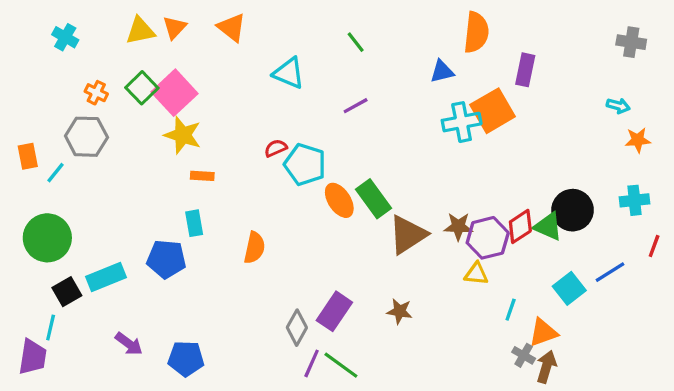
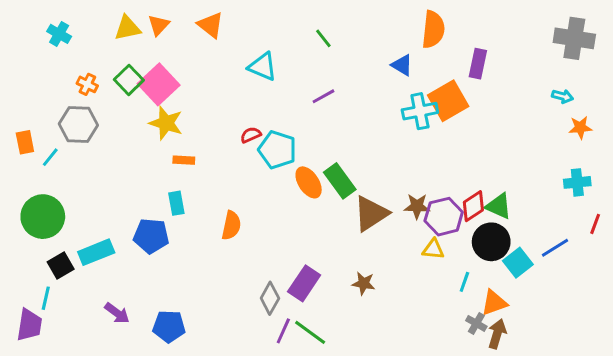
gray cross: (631, 42) -> (574, 38), size x1.5
blue triangle: (442, 71) -> (402, 65), turned 45
black circle: (573, 210) -> (491, 242), moved

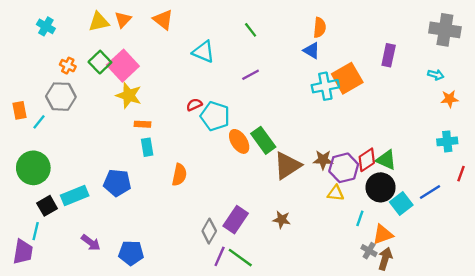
orange semicircle: (433, 29) -> (320, 28), moved, size x0.7
purple rectangle: (478, 64) -> (389, 55), moved
cyan rectangle: (176, 203) -> (147, 147), moved

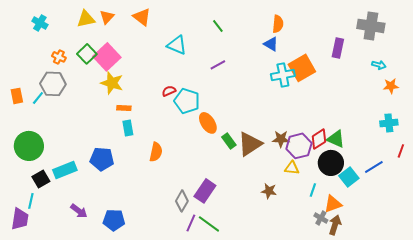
gray cross: (445, 30) -> (371, 26), moved
cyan line: (39, 122) -> (38, 98), moved
green rectangle: (263, 140) -> (229, 141), moved, size x0.7
brown star: (282, 220) -> (269, 191), moved

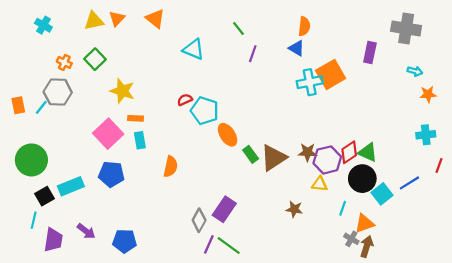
pink square: (107, 57) -> (108, 134), moved
purple line: (218, 65) -> (253, 54), moved, turned -42
purple trapezoid: (20, 219) -> (53, 240), moved

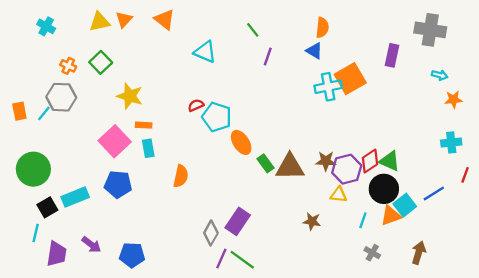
brown triangle: (274, 158) -> (290, 167), turned 32
orange triangle: (364, 223) -> (391, 216), moved
brown arrow: (367, 247) -> (419, 253), moved

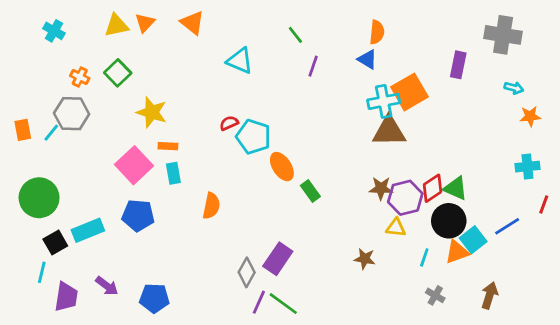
brown triangle: (290, 167) -> (389, 131), moved

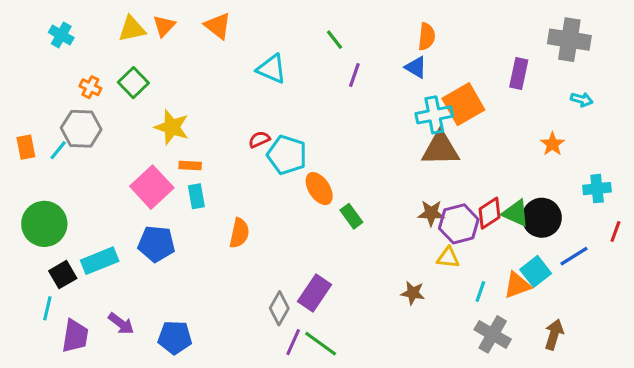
orange star: (530, 116) -> (552, 144), moved, turned -30
black circle: (449, 221) -> (542, 218), moved
gray cross: (435, 295) -> (493, 334), size x1.6

